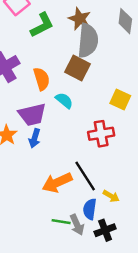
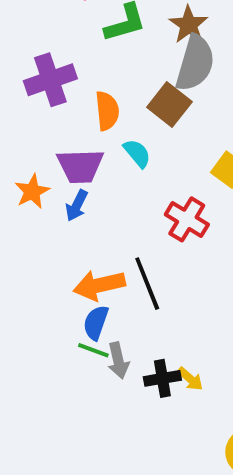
red cross: (101, 134) -> (187, 219), turned 30
yellow arrow: (111, 196) -> (190, 379), moved
blue semicircle: (90, 209) -> (96, 323), moved

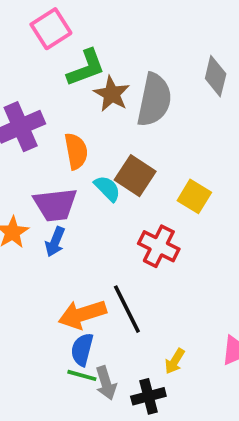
brown star: (189, 25) -> (112, 94), moved
brown square: (169, 105) -> (135, 176), moved
yellow arrow: (190, 379) -> (175, 361), moved, turned 85

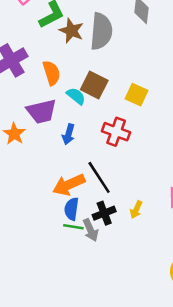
blue arrow: (55, 242) -> (69, 134), moved
black cross: (148, 396) -> (104, 213), moved

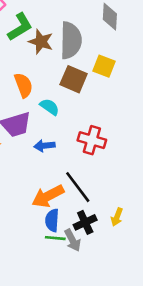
brown square: (94, 85) -> (74, 79), moved
yellow square: (137, 95) -> (104, 66), moved
blue arrow: (69, 134) -> (44, 146), turned 72

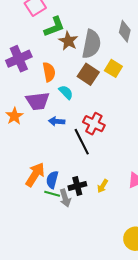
black line: (78, 187) -> (82, 142), moved
orange arrow: (48, 196) -> (35, 175), moved, turned 140

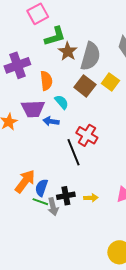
blue arrow: (57, 121) -> (51, 121), moved
yellow arrow: (103, 186) -> (91, 198), turned -128

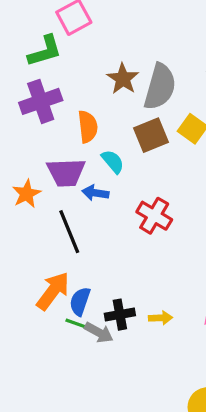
green L-shape: (55, 36) -> (45, 51), moved
brown square: (85, 86) -> (151, 135), turned 30
black line: (74, 152) -> (69, 232), moved
gray arrow: (53, 207) -> (99, 332), turned -48

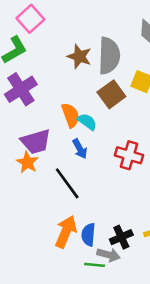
orange semicircle: (88, 127) -> (71, 115), moved
purple trapezoid: (66, 172) -> (36, 142), moved
blue arrow: (95, 193) -> (80, 149), turned -114
green line: (78, 324) -> (95, 265), moved

